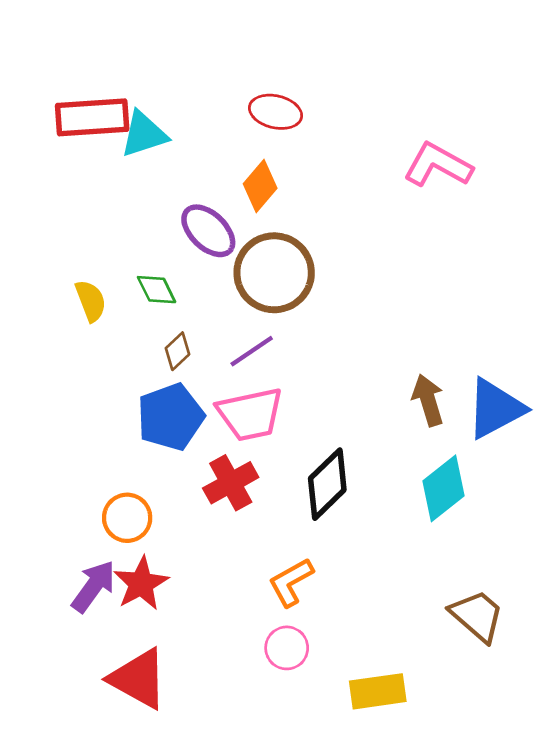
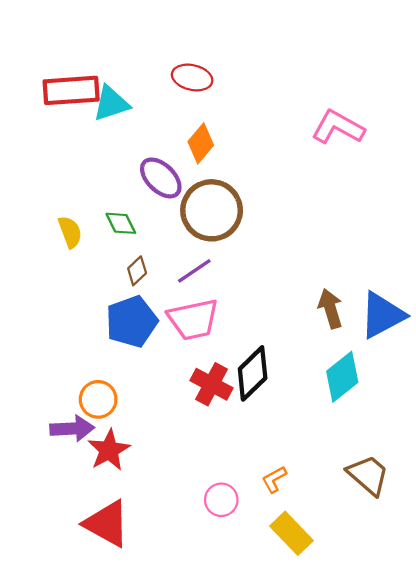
red ellipse: (276, 112) -> (192, 78), moved
red cross: (231, 483) -> (212, 384), moved, turned -33
orange L-shape: (291, 582) -> (274, 479), moved, size x0.7
purple arrow: (94, 586) -> (72, 429), moved, turned 51
yellow rectangle: (378, 691) -> (291, 533), turned 54

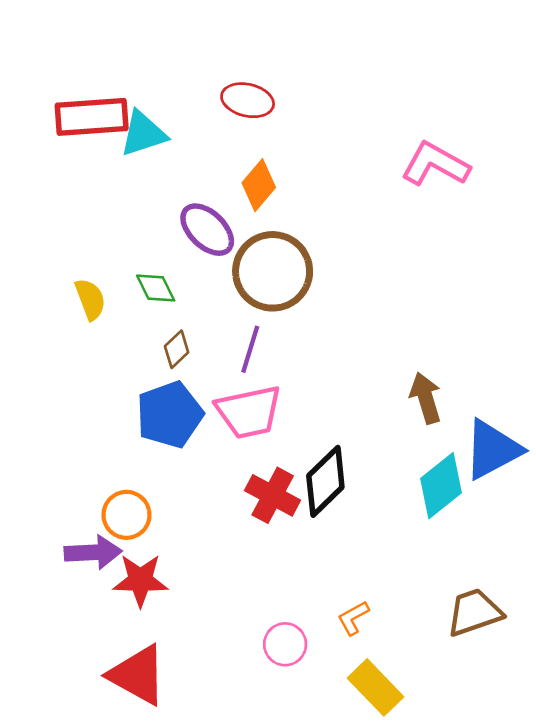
purple line: (194, 271) -> (250, 349), turned -39
blue triangle: (382, 315) -> (492, 449), moved
red star: (109, 450) -> (140, 580), turned 30
brown trapezoid: (368, 475) -> (474, 612), turned -60

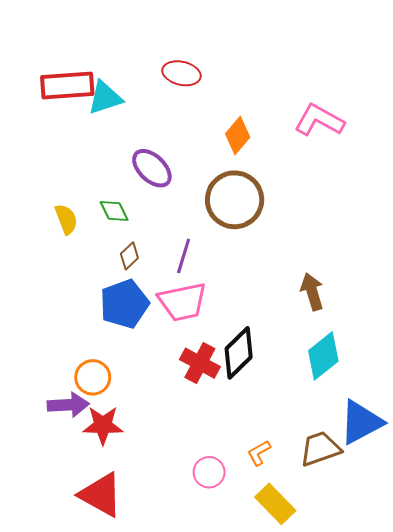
orange diamond: (259, 185) -> (238, 136), moved
brown circle: (273, 271) -> (235, 200), moved
blue triangle: (492, 449) -> (361, 422), moved
brown trapezoid: (474, 612) -> (320, 449), moved

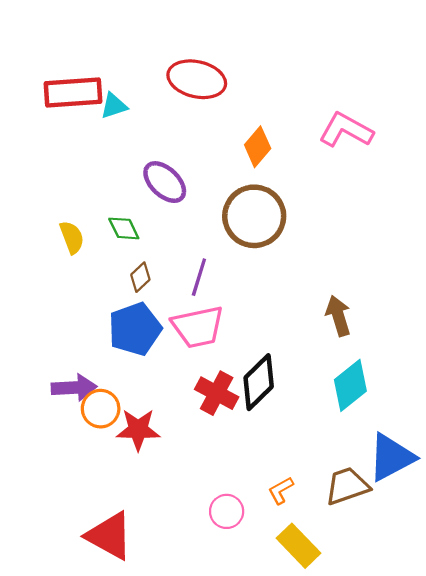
red ellipse: (181, 73) -> (197, 79), size x1.4
cyan triangle: (105, 98) -> (114, 106), size x0.7
purple arrow: (68, 405) -> (74, 388), moved
red star: (103, 425) -> (138, 430), moved

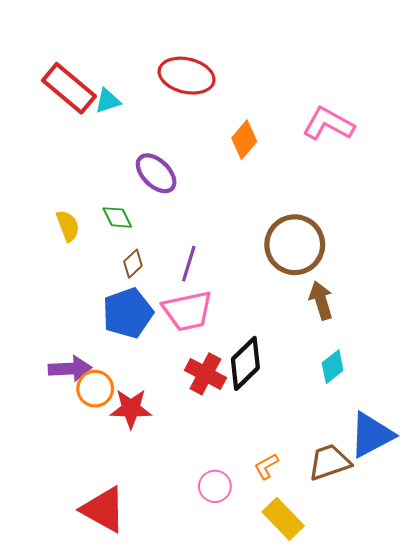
red rectangle: (73, 93) -> (69, 88), turned 44
brown circle: (254, 216) -> (295, 245), moved
cyan diamond: (350, 385) -> (333, 367), size x0.7

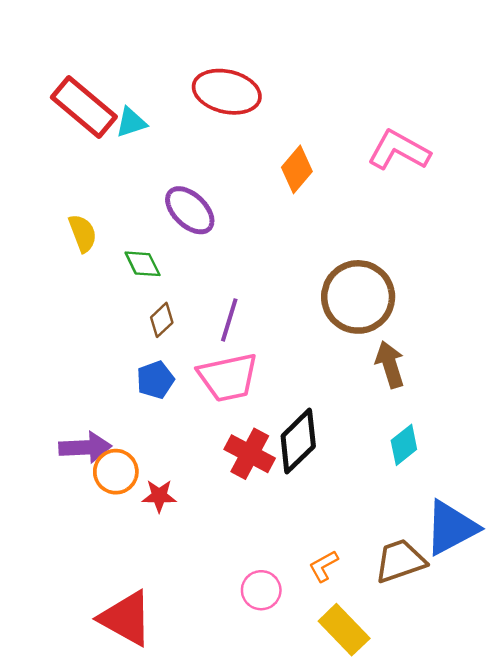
yellow semicircle: (68, 226) -> (83, 233), moved
blue pentagon: (128, 313) -> (155, 380), size x0.6
red star: (131, 409) -> (159, 496), size x0.7

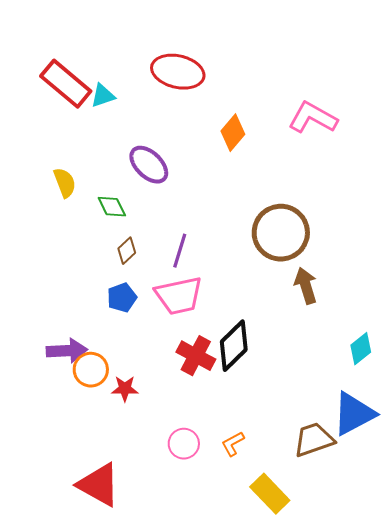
cyan diamond: (404, 445) -> (361, 349), moved
orange L-shape: (324, 566) -> (233, 444), moved
pink circle: (261, 590) -> (184, 444), moved

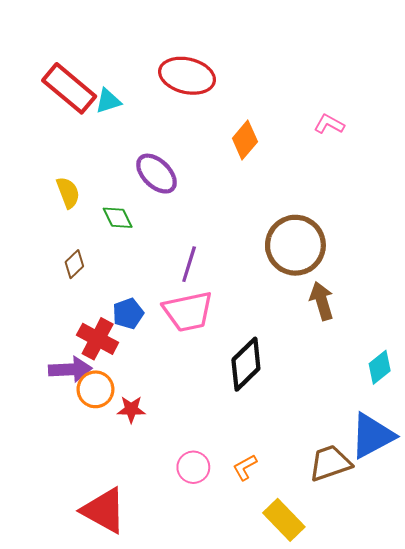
pink L-shape: (313, 118) -> (329, 124), size x0.6
brown diamond: (127, 251) -> (74, 264), moved
red cross: (196, 356) -> (98, 339), moved

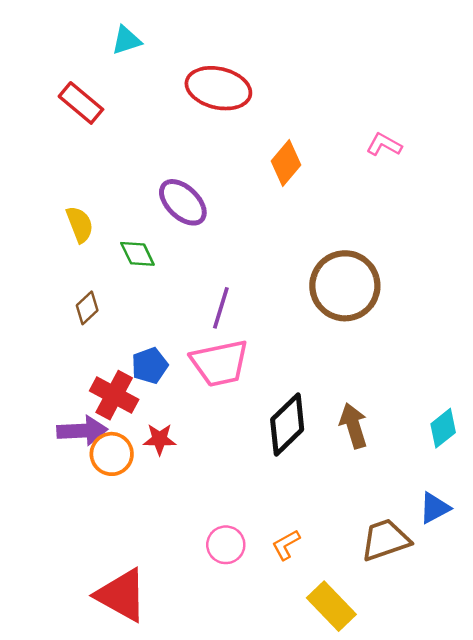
red rectangle: (69, 88) -> (81, 103), size x0.7
cyan triangle: (108, 101) -> (126, 40), moved
brown arrow: (322, 301) -> (353, 426), moved
red star: (131, 409) -> (160, 439), moved
blue triangle: (372, 436) -> (434, 508), size x0.6

